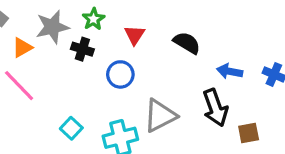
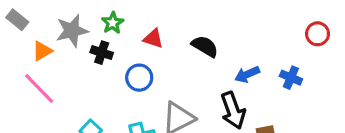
red triangle: (135, 35) -> (153, 38), turned -45
blue arrow: (230, 71) -> (247, 74), turned -35

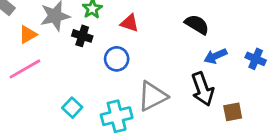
black semicircle: (205, 46) -> (197, 24), moved
pink line: (39, 89) -> (25, 69), turned -76

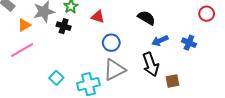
blue circle: (117, 59) -> (111, 43), moved

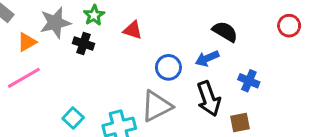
black semicircle: (146, 18) -> (225, 32), moved
blue arrow: (160, 41) -> (207, 58), moved
blue circle: (111, 43) -> (168, 67), moved
blue cross: (189, 43) -> (249, 81), moved

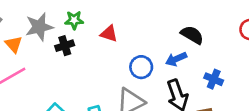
green star: (94, 15) -> (74, 20), turned 30
orange triangle: (27, 42) -> (14, 44), turned -42
black cross: (84, 44) -> (65, 46), turned -36

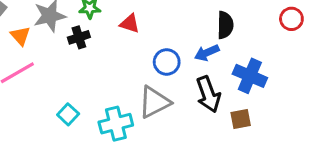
black semicircle: (192, 35) -> (225, 25), turned 60
blue cross: (214, 79) -> (250, 76), size x1.5

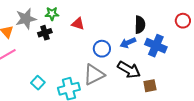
blue cross: (250, 76) -> (156, 46), moved
black arrow: (208, 94) -> (129, 70), turned -40

